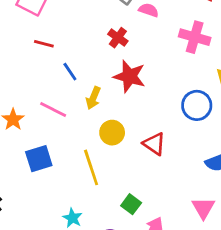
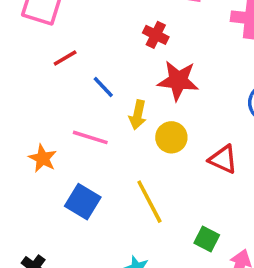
red line: (44, 44) -> (65, 58), turned -36
yellow circle: (112, 133) -> (171, 137), moved
blue square: (39, 159) -> (83, 202), turned -32

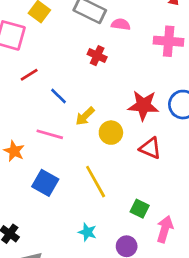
red star: (178, 81) -> (143, 105), moved
yellow arrow: (138, 115) -> (85, 116), turned 35

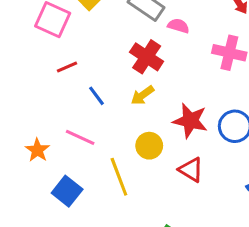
red cross: (97, 56) -> (147, 57), size x1.5
yellow arrow: (85, 116) -> (142, 95), moved
yellow line: (96, 182) -> (119, 177), moved

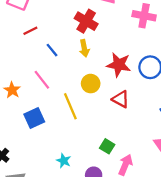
yellow arrow: (142, 95) -> (84, 48), turned -63
pink line: (80, 137) -> (42, 80), turned 30
blue square: (67, 191) -> (34, 118), turned 30

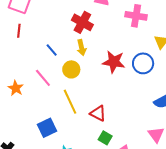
red line: (30, 31) -> (19, 31), moved, turned -56
yellow circle: (91, 84) -> (71, 69), moved
red triangle: (121, 99) -> (98, 113), moved
blue square: (34, 118) -> (47, 128), moved

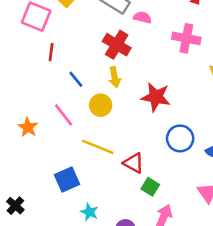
red line: (19, 31) -> (51, 52), moved
blue circle: (143, 63) -> (180, 138), moved
yellow line: (70, 102) -> (98, 147), turned -45
green square: (105, 138) -> (150, 187), moved

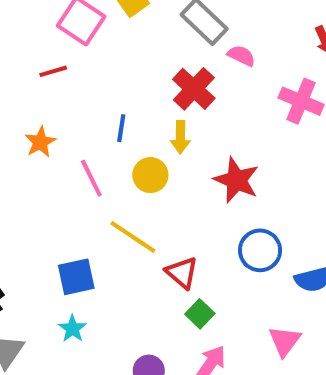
red line: (51, 52) -> (53, 71), moved, turned 54
blue line: (76, 79) -> (121, 128), turned 36
orange star: (28, 127) -> (40, 142), moved
cyan star: (89, 212) -> (72, 329), moved

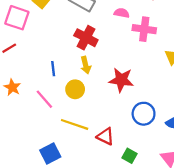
pink semicircle: (241, 56) -> (122, 13), moved
green square: (200, 314) -> (129, 156), moved

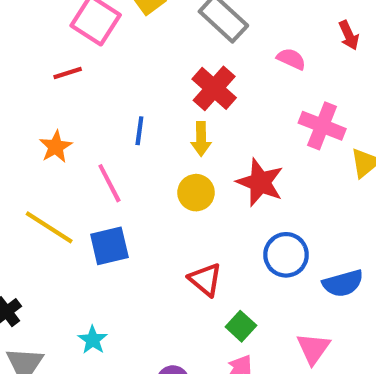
pink cross: (144, 29) -> (322, 126), moved
yellow circle: (75, 89) -> (196, 193), moved
yellow line: (75, 124) -> (49, 227), moved
blue square: (50, 153) -> (109, 246), moved

